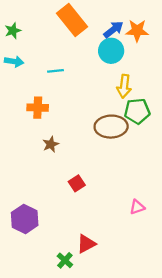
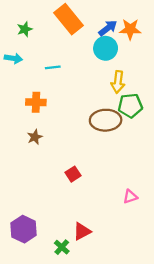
green star: (13, 31) -> (25, 29), moved
brown star: (51, 144) -> (35, 137), moved
purple hexagon: (25, 219) -> (24, 229), moved

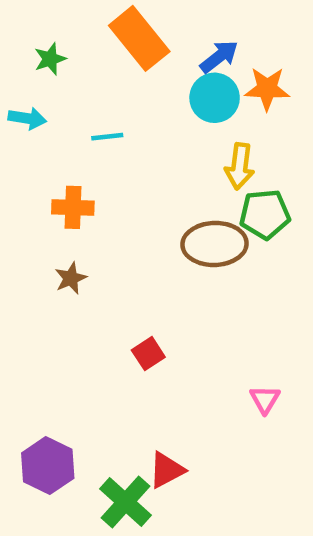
orange star: (130, 29) -> (267, 89), moved
pink triangle: (130, 197) -> (265, 399), turned -40
green cross: (62, 247) -> (125, 502), size x1.6

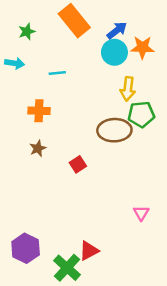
red square: (148, 354) -> (78, 164), moved

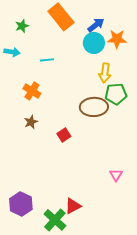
orange cross: (39, 111) -> (32, 91), turned 30

